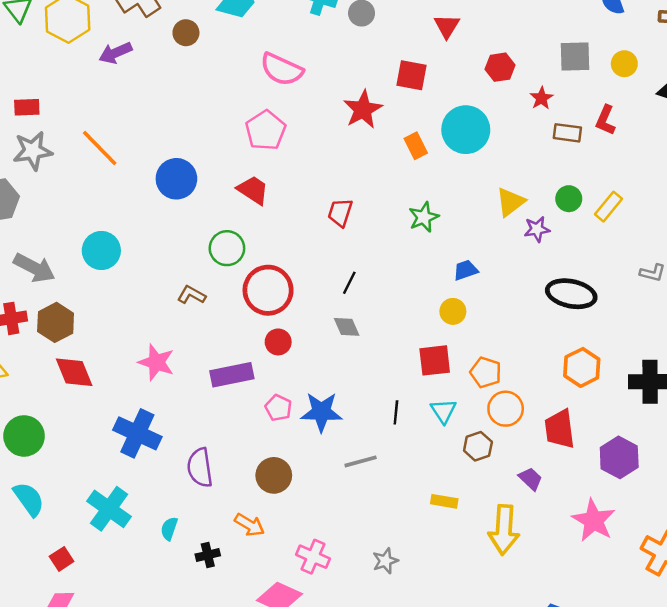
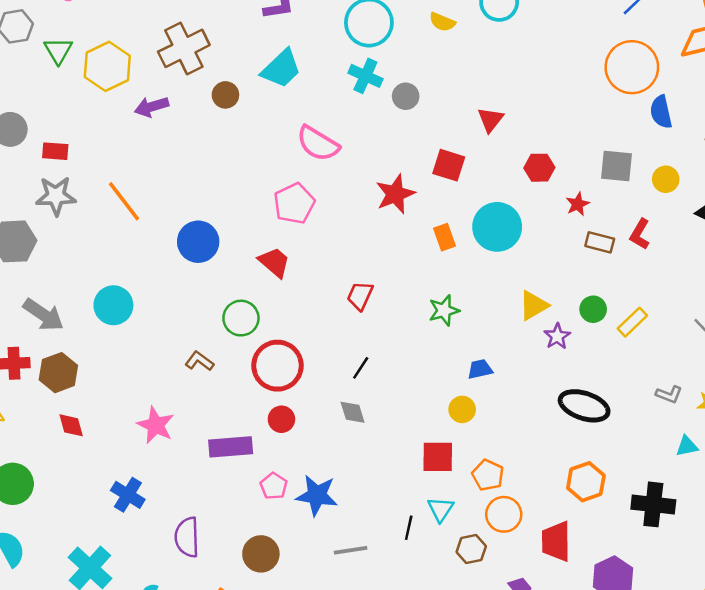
purple star: (537, 229) -> (557, 336), turned -30
red diamond: (74, 372) -> (71, 425), size x0.7
black line: (396, 412) -> (409, 528), moved
blue cross: (137, 433) -> (128, 495), size x0.7

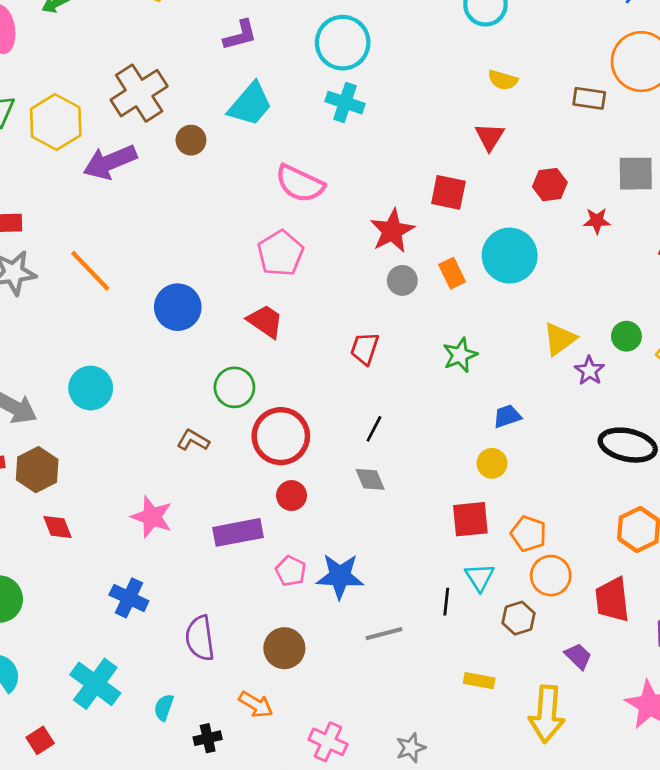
yellow semicircle: (442, 22) -> (503, 80), moved
gray circle: (406, 96) -> (402, 280), moved
purple arrow: (152, 107) -> (110, 162), size x1.4
red star: (578, 204) -> (597, 221), turned 30
brown rectangle: (600, 242) -> (589, 98), moved

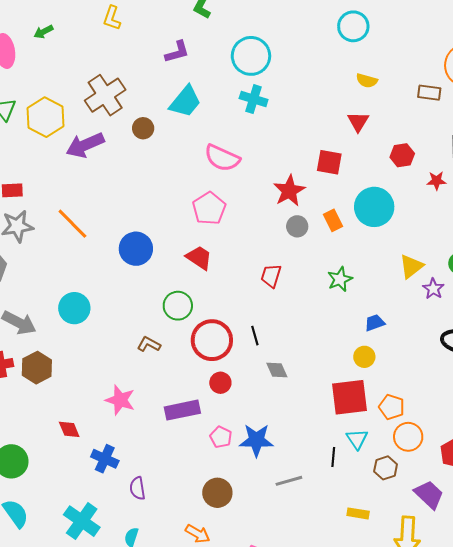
black line: (374, 429) -> (255, 336), moved, turned -42
red square: (470, 519) -> (350, 397), size x1.4
red diamond: (57, 527) -> (69, 429), moved
purple semicircle: (200, 638) -> (137, 488), moved, size x0.7
purple trapezoid: (578, 656) -> (429, 495), size x1.5

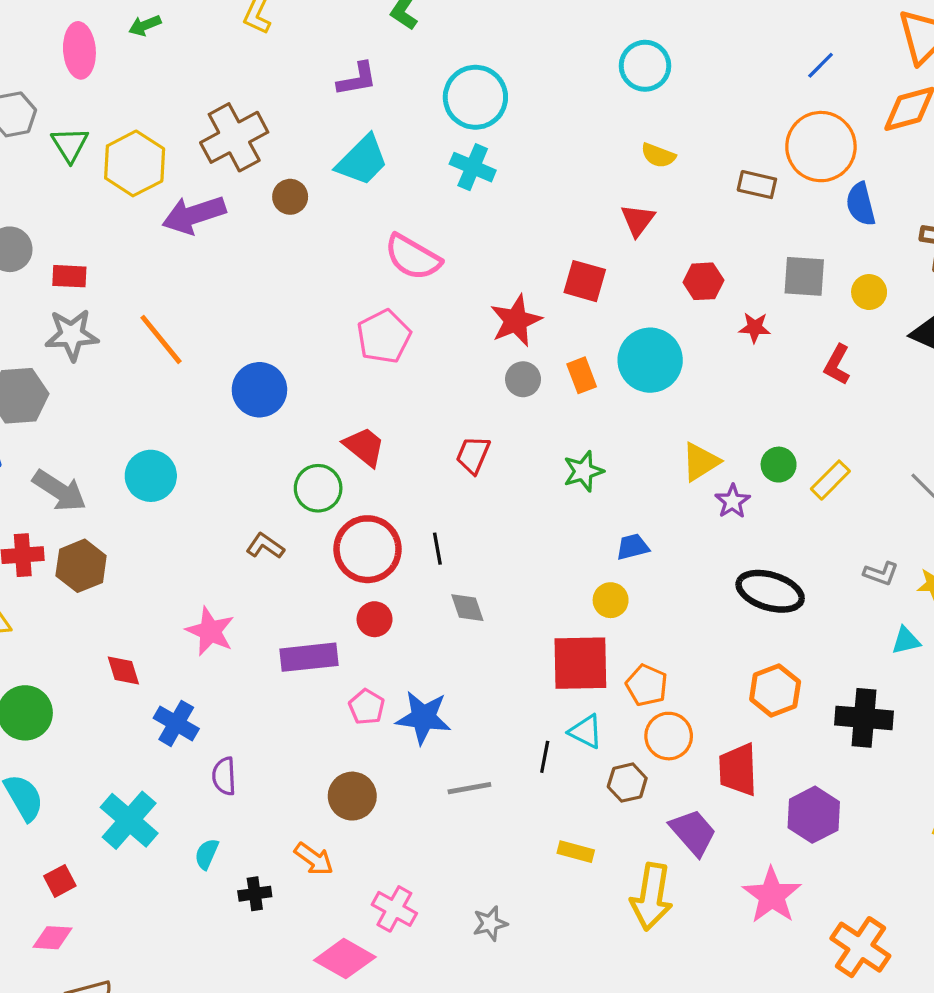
red trapezoid: (199, 258) -> (364, 447), moved
cyan triangle: (357, 439) -> (586, 731), turned -35

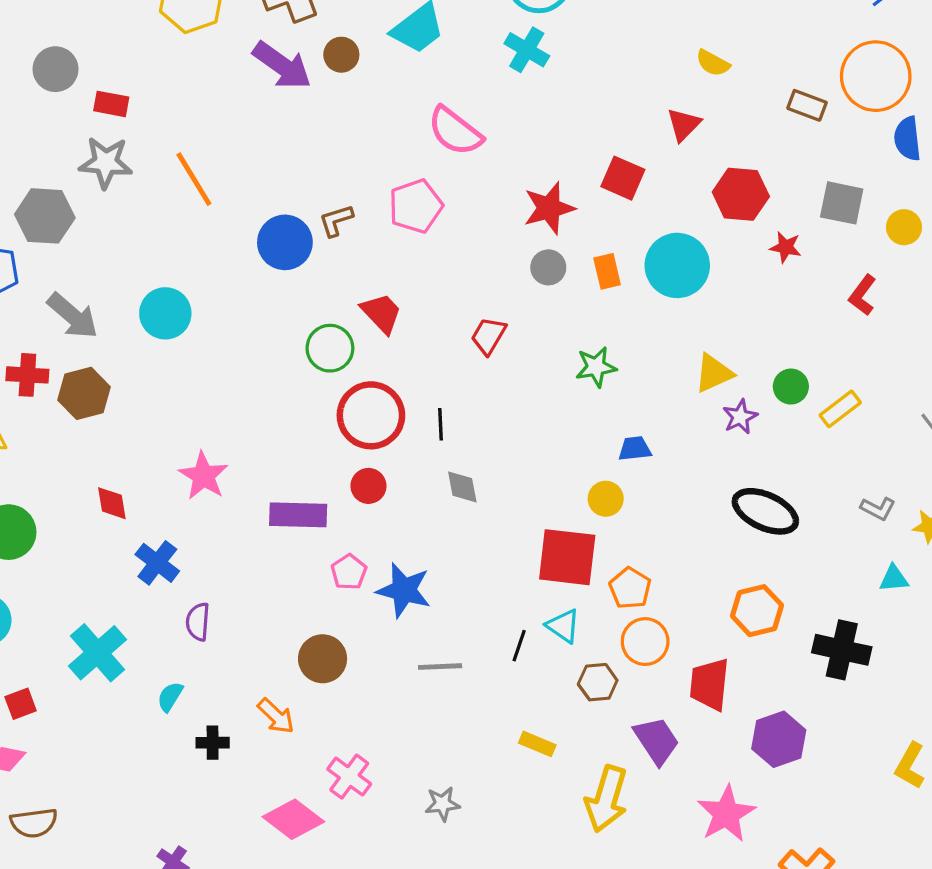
purple arrow: (194, 215) -> (282, 65), moved, turned -134
red hexagon: (703, 281) -> (741, 194), size x1.4
brown L-shape: (265, 546) -> (336, 220), moved, turned -60

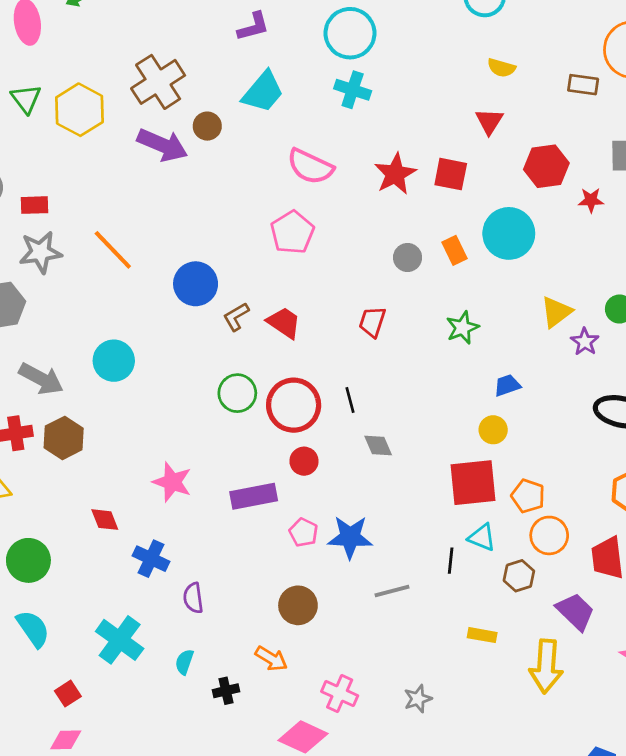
red star: (549, 208) -> (395, 174), moved
brown L-shape: (336, 220) -> (236, 317), moved
green circle: (330, 348) -> (237, 393), moved

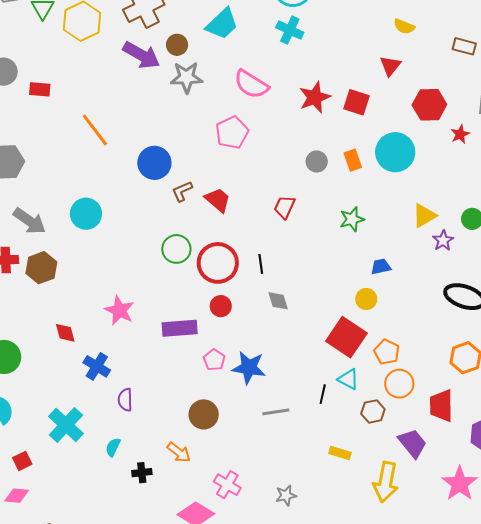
red star: (591, 200) -> (460, 134), turned -30
gray star: (40, 252) -> (186, 77), moved
red square: (473, 483) -> (346, 337), turned 33

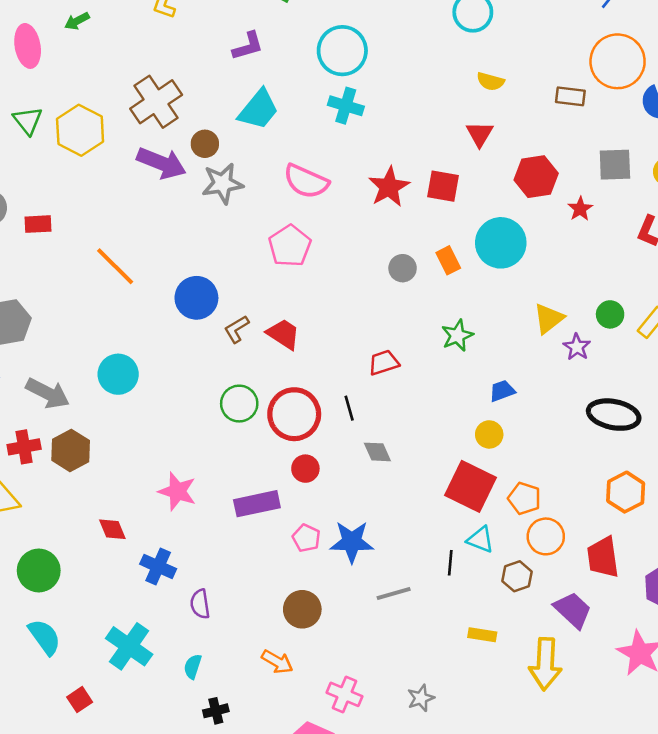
red trapezoid: (284, 207) -> (384, 363), moved, turned 55
black cross: (142, 473) -> (216, 711), moved

